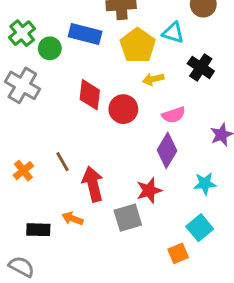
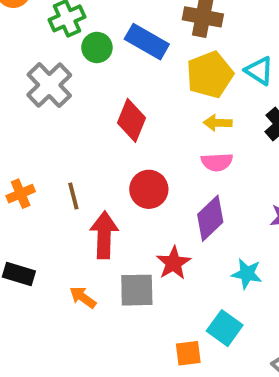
red circle: (123, 109) -> (149, 189), moved
pink semicircle: (174, 115) -> (217, 162), moved
red star: (149, 190) -> (173, 263), turned -30
orange arrow: (73, 218) -> (83, 297), moved
cyan square: (200, 228) -> (225, 328), turned -30

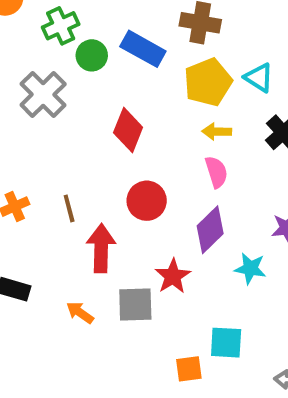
pink semicircle: (217, 162) -> (216, 172), turned -104
cyan star: (247, 274) -> (250, 268), moved
cyan square: (225, 328) -> (226, 343), turned -32

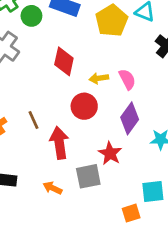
yellow arrow: (217, 132) -> (99, 78), moved

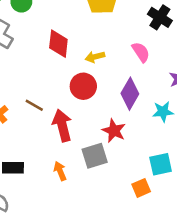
pink semicircle: (127, 79) -> (141, 52), moved
brown line: (34, 120) -> (34, 105), turned -30
orange arrow: (53, 188) -> (60, 171), turned 48

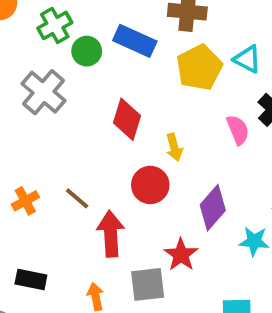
pink semicircle: (141, 52) -> (238, 130), moved
yellow arrow: (95, 57) -> (174, 147), turned -102

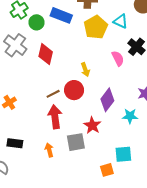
red diamond: (127, 119) -> (46, 54), moved
brown line: (77, 198) -> (53, 94), moved, turned -64

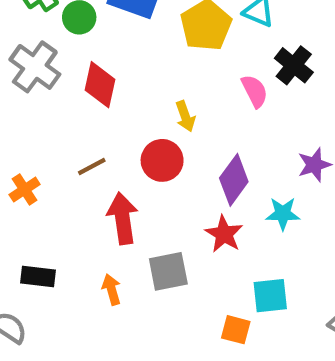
brown line: (53, 94) -> (92, 166), moved
red star: (92, 125) -> (224, 234), moved
orange square: (107, 170) -> (236, 330), turned 32

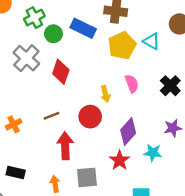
black cross: (294, 65) -> (170, 86), moved
pink semicircle: (255, 91) -> (132, 84), moved

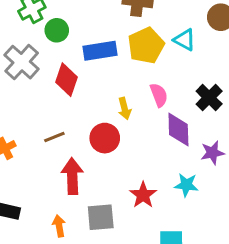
blue rectangle: (83, 28) -> (100, 51), moved, turned -35
purple diamond: (128, 132) -> (178, 130), moved, turned -44

